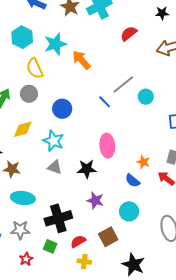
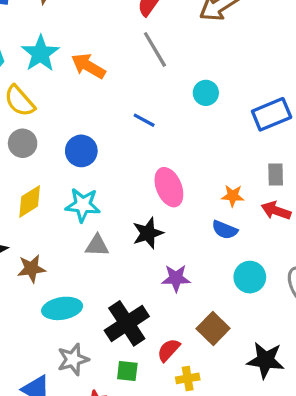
gray line: (123, 84) -> (155, 49), moved, turned -65
cyan circle: (129, 211) -> (250, 277), moved

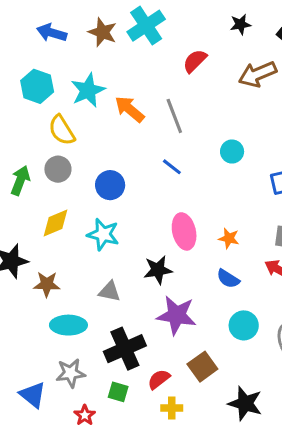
gray line: (155, 49) -> (174, 116), moved
orange star: (233, 196) -> (229, 238), moved
gray triangle: (97, 246) -> (110, 291), moved
purple star: (176, 278) -> (176, 315), size x1.5

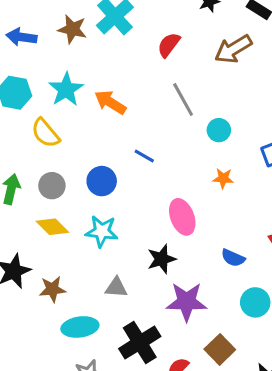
gray line: (174, 116) -> (183, 99), moved
blue line: (172, 167) -> (144, 156), moved
gray circle: (58, 169) -> (52, 186), moved
yellow diamond: (55, 223) -> (52, 227), turned 76
orange star: (229, 238) -> (223, 178), moved

